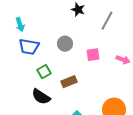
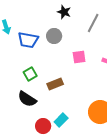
gray circle: (65, 44) -> (54, 36), moved
blue trapezoid: (29, 47) -> (28, 40), moved

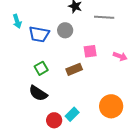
gray line: (93, 23) -> (104, 17), turned 66
brown rectangle: (55, 84) -> (74, 69), moved

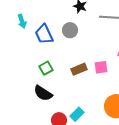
blue trapezoid: (39, 34) -> (44, 34), turned 55
pink square: (90, 51) -> (101, 67), moved

